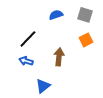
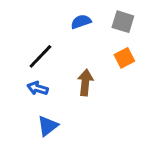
blue triangle: (43, 86) -> (48, 126), moved

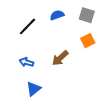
black line: (40, 56) -> (27, 26), moved
brown arrow: (85, 82) -> (60, 58), turned -138

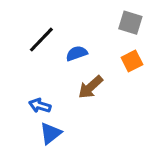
blue semicircle: (57, 15) -> (77, 53), moved
blue arrow: (26, 62) -> (40, 106), moved

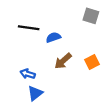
black line: (41, 40) -> (29, 28), turned 54
orange square: (132, 61) -> (92, 62), moved

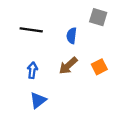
blue semicircle: (53, 37) -> (72, 36), moved, turned -64
blue arrow: (28, 74) -> (32, 70), moved, turned 80

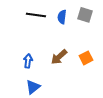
black line: (31, 30) -> (36, 15), moved
blue semicircle: (72, 36) -> (62, 17), moved

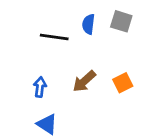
black line: (36, 15) -> (54, 37), moved
blue triangle: (33, 87) -> (47, 124), turned -49

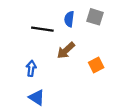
brown arrow: (84, 81) -> (66, 50), moved

